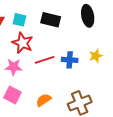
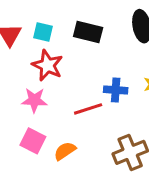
red line: (45, 60) -> (88, 109), moved
orange semicircle: (44, 100) -> (65, 151), moved

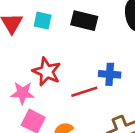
red star: (47, 65) -> (47, 72), moved
pink star: (34, 100) -> (22, 93), moved

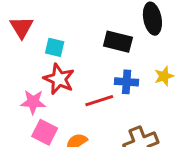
cyan square: (43, 21) -> (55, 47), moved
black rectangle: (84, 21) -> (118, 42), moved

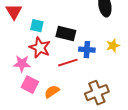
black rectangle: (118, 42) -> (66, 34), moved

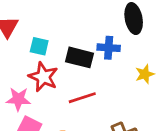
blue cross: (87, 50) -> (109, 48), moved

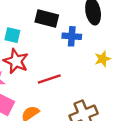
black rectangle: (79, 57) -> (47, 19), moved

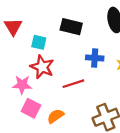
blue cross: (72, 36) -> (95, 58), moved

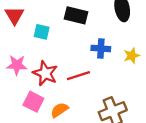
red star: (42, 67) -> (45, 73), moved
pink star: (22, 85) -> (17, 65), moved

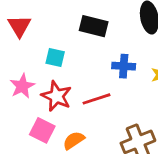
cyan square: (42, 32) -> (55, 58), moved
pink star: (17, 65) -> (22, 86), turned -30

